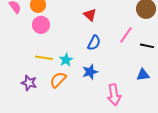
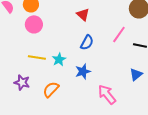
blue triangle: (143, 75) -> (136, 74), turned -32
orange semicircle: (58, 80) -> (51, 89), moved
pink arrow: (114, 95) -> (107, 94), turned 150

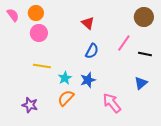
cyan star: (59, 59) -> (65, 78), moved
purple star: (22, 82) -> (30, 105), moved
orange semicircle: (51, 89) -> (66, 98), moved

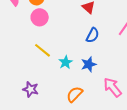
yellow line: (42, 66) -> (43, 50), turned 30
orange semicircle: (66, 98) -> (75, 94), moved

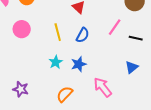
pink circle: (40, 17) -> (22, 29), moved
yellow line: (43, 50) -> (58, 32), moved, turned 36

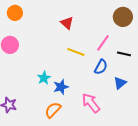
yellow line: (58, 32) -> (76, 52), moved, turned -54
blue semicircle: (83, 35) -> (101, 67), moved
blue star: (79, 64) -> (61, 87), moved

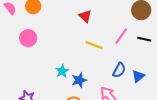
black line: (124, 54) -> (144, 39), moved
blue semicircle: (101, 67) -> (119, 70), moved

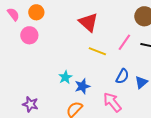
red triangle: (85, 16) -> (88, 22), size x1.5
pink circle: (28, 38) -> (29, 35), moved

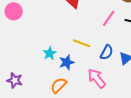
yellow line: (97, 51) -> (82, 43), moved

